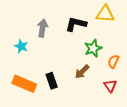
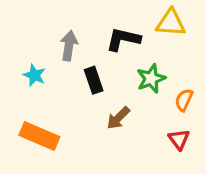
brown arrow: (82, 72) -> (118, 118), moved
black rectangle: (52, 81) -> (94, 80), moved

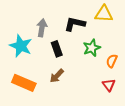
cyan star: (34, 75) -> (21, 46), size x1.6
brown arrow: (118, 118) -> (57, 76), moved

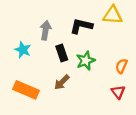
cyan star: (21, 46) -> (23, 50), size x0.7
green star: (92, 48) -> (86, 61), moved

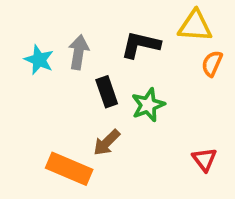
cyan star: (23, 50) -> (39, 60), moved
orange semicircle: (121, 66) -> (212, 64), moved
orange rectangle: (26, 90) -> (69, 169), moved

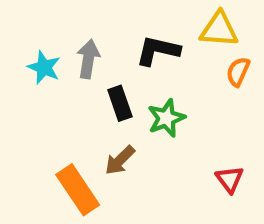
orange rectangle: (69, 169) -> (78, 190), turned 33

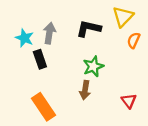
yellow triangle: (219, 29) -> (123, 17), turned -50
black rectangle: (120, 103) -> (40, 59), moved
brown arrow: (120, 160) -> (85, 90), moved, turned -36

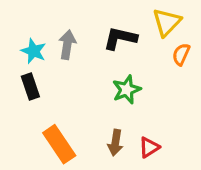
black rectangle: (40, 59) -> (30, 86), moved
brown arrow: (85, 90) -> (115, 143), moved
red triangle: (129, 101) -> (149, 147), moved, turned 35

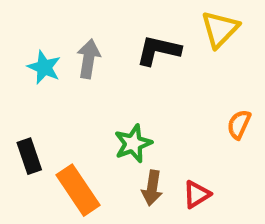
orange semicircle: (181, 54) -> (239, 124), moved
black rectangle: (30, 86) -> (29, 156), moved
green star: (127, 90) -> (133, 143), moved

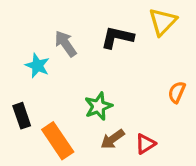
gray arrow: (89, 59) -> (66, 44), turned -44
cyan star: (44, 67) -> (37, 66), moved
brown arrow: (152, 188) -> (113, 139), turned 45

